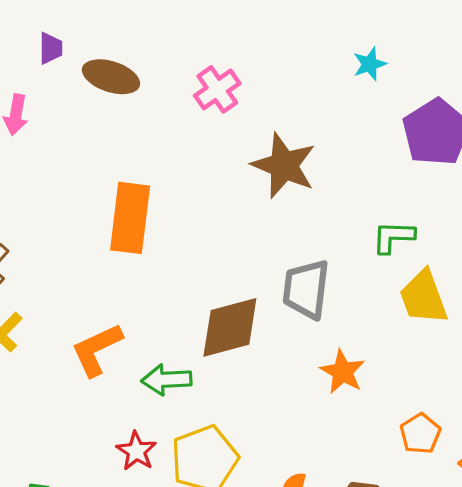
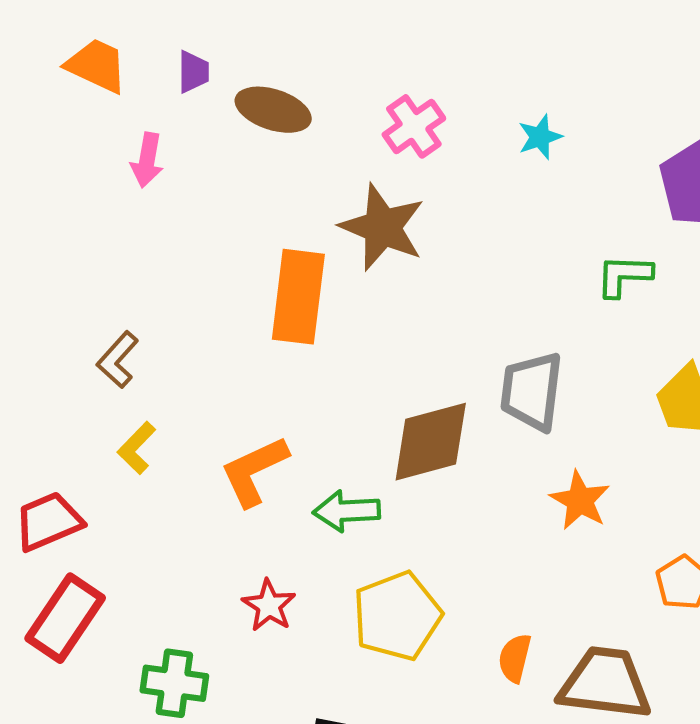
cyan star: (370, 64) -> (540, 137), moved
brown star: (284, 166) -> (382, 227), moved
green L-shape: (393, 237) -> (624, 276), moved
red star: (136, 451) -> (269, 606), moved

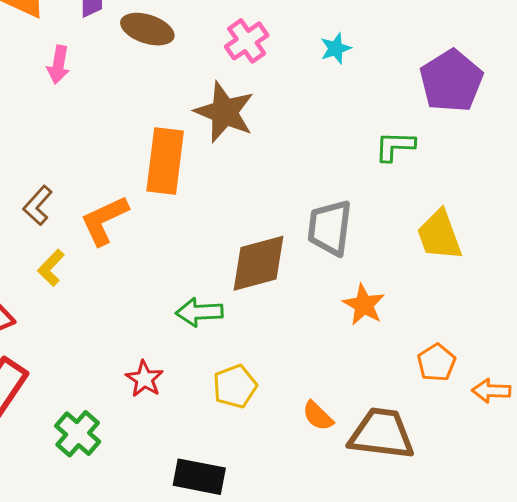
orange L-shape: (254, 471) -> (104, 220), moved
yellow pentagon: (397, 616) -> (235, 386), size x0.7
orange semicircle: (515, 658) -> (318, 416), turned -60
green cross: (174, 683) -> (78, 434), turned 33

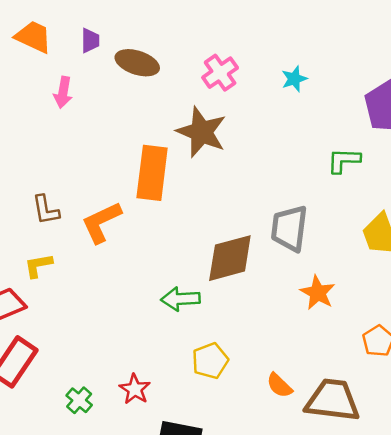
brown L-shape: (38, 205) -> (46, 210), turned -52
yellow L-shape: (51, 268) -> (38, 265), moved, turned 36
red star: (144, 379) -> (135, 389), moved
green cross: (78, 434) -> (79, 400), size x0.7

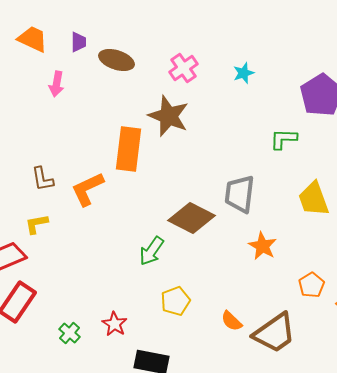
brown diamond: (230, 258) -> (192, 218), turned 42
green arrow: (180, 299) -> (152, 251), turned -52
brown trapezoid: (333, 400) -> (275, 333), turned 138

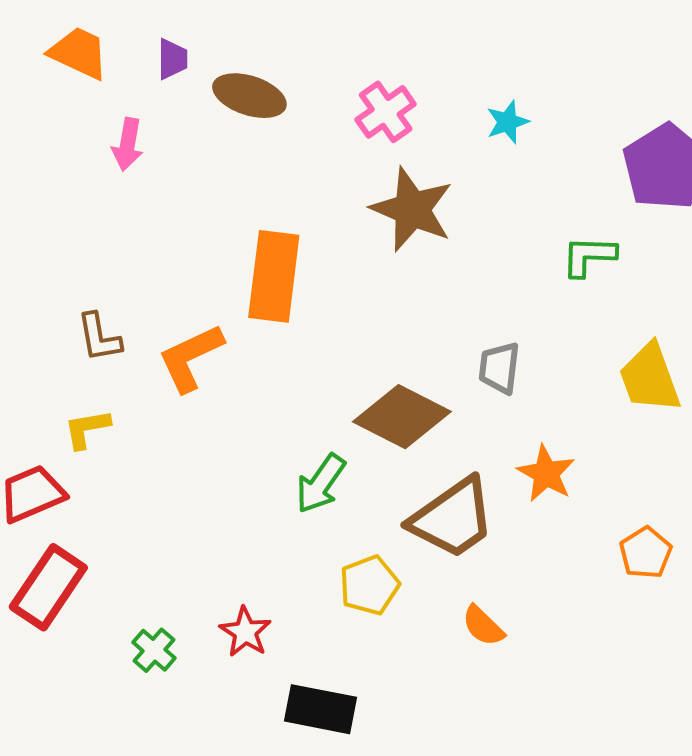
brown star: (169, 116) -> (412, 209), moved
gray trapezoid: (240, 194) -> (499, 368), size x0.7
brown trapezoid: (275, 333) -> (453, 518), moved

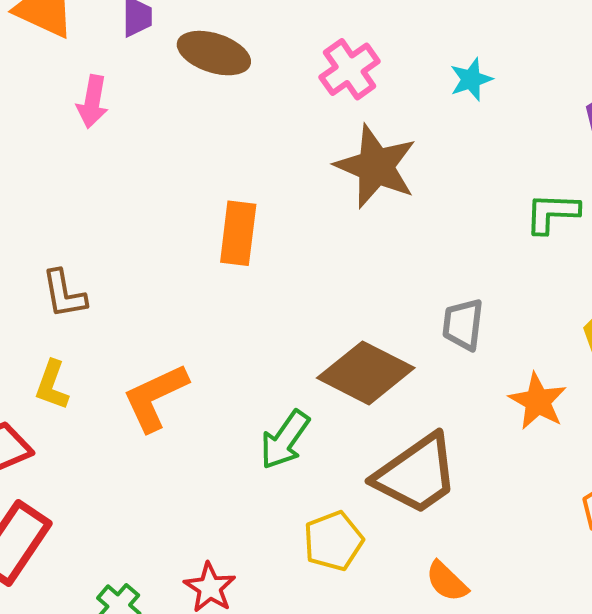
orange rectangle: (274, 276) -> (238, 233), size x0.7
orange L-shape: (191, 358) -> (155, 397), moved
yellow L-shape: (87, 429) -> (52, 385), turned -60
orange star: (546, 473) -> (538, 401), moved

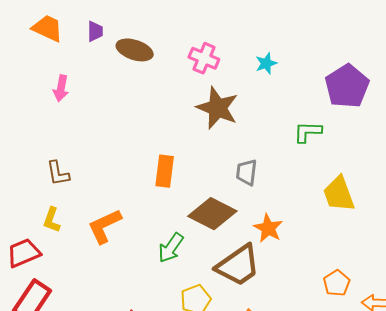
pink cross: (350, 69) -> (204, 58), turned -32
pink arrow: (92, 102) -> (61, 88), moved
orange rectangle: (238, 233) -> (165, 171), moved
gray trapezoid: (463, 324) -> (246, 172), moved
orange star: (538, 401) -> (268, 228), moved

